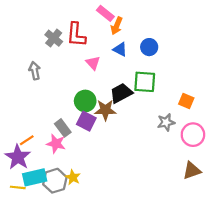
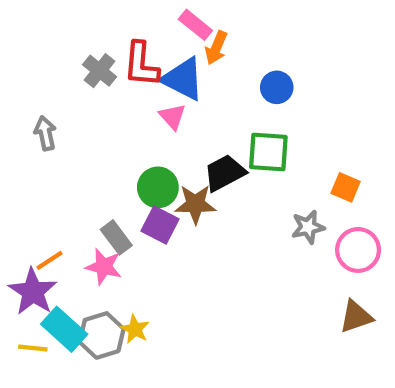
blue triangle: (120, 49) -> (183, 79), moved, size x1.6
gray arrow: (35, 71) -> (45, 133), moved
cyan rectangle: (35, 177) -> (64, 329), turned 55

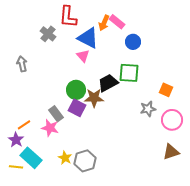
pink rectangle: (195, 25) -> (117, 22), moved
red L-shape: (141, 64) -> (68, 17), moved
purple star: (33, 292) -> (16, 140), size x0.7
gray hexagon: (102, 335) -> (85, 161), moved

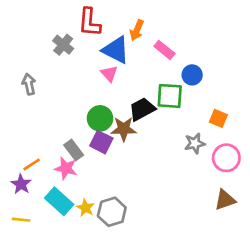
pink rectangle: (117, 22) -> (164, 50), moved
blue circle: (133, 42) -> (192, 75), moved
cyan rectangle: (31, 158) -> (59, 201), moved

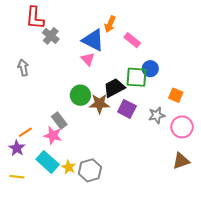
red L-shape: (89, 22) -> (35, 18), moved
blue circle: (192, 75) -> (150, 69), moved
purple square: (101, 142) -> (127, 109), moved

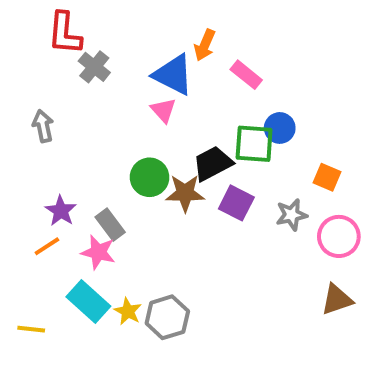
purple star: (17, 148) -> (61, 211), moved

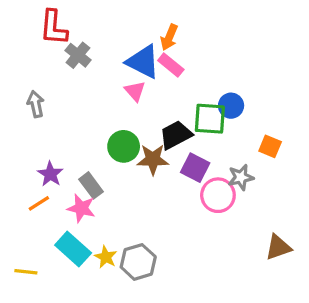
pink rectangle: (246, 75) -> (171, 65), moved
pink circle: (339, 236) -> (218, 195), moved

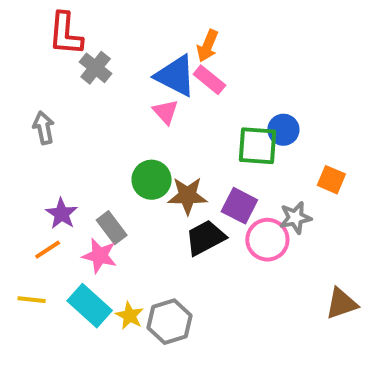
black trapezoid: (176, 135) -> (205, 238), moved
yellow line: (26, 272) -> (32, 300), moved

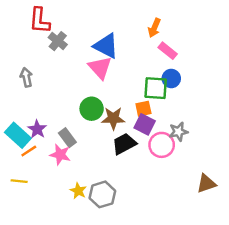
orange arrow: (207, 46) -> (154, 28), moved
pink rectangle: (209, 80) -> (168, 51), moved
pink triangle: (166, 112) -> (100, 68), size x1.5
orange square: (331, 180) -> (143, 109), moved, turned -35
cyan rectangle: (90, 306) -> (18, 135), moved

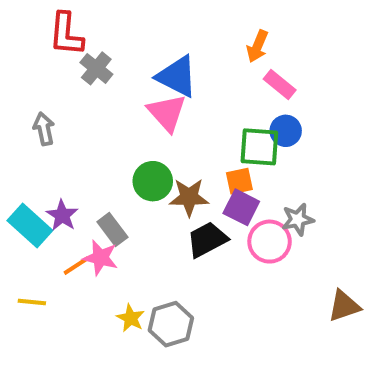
orange line: (29, 151) -> (76, 266), moved

